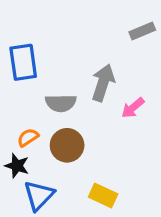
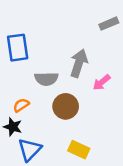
brown circle: (67, 145) -> (66, 106), moved

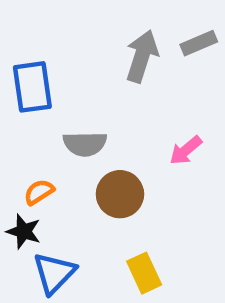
gray arrow: (79, 63) -> (142, 56), moved
yellow rectangle: (79, 150) -> (144, 273), turned 40

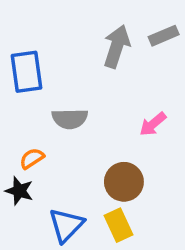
brown circle: (120, 194) -> (124, 182), moved
blue triangle: (54, 273) -> (66, 225), moved

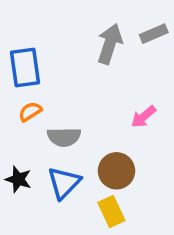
gray semicircle: (70, 119) -> (64, 137), moved
orange semicircle: (32, 158) -> (30, 112), moved
blue triangle: (66, 225) -> (64, 183), moved

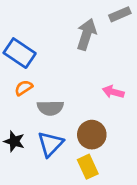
gray rectangle: (154, 34) -> (120, 14), moved
blue rectangle: (25, 68) -> (20, 53), turned -48
pink arrow: (144, 117) -> (113, 92), turned 55

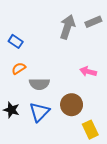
gray rectangle: (120, 14) -> (93, 22), moved
blue rectangle: (20, 53) -> (16, 41), size x0.6
yellow rectangle: (88, 167) -> (90, 130), moved

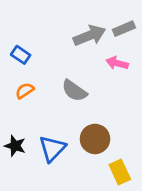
gray arrow: (67, 27) -> (89, 36), turned 50
pink arrow: (88, 71) -> (117, 63), moved
gray semicircle: (39, 84) -> (74, 91), moved, turned 36

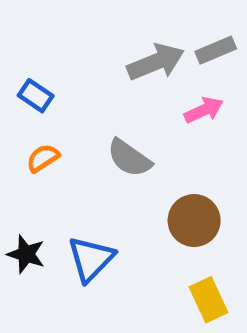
pink arrow: (117, 63) -> (204, 110), turned 140
brown circle: (95, 139) -> (194, 221), moved

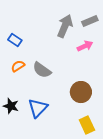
gray arrow: (156, 62) -> (65, 26), turned -45
gray semicircle: (129, 158) -> (42, 70), moved

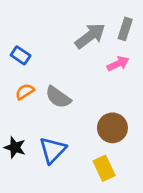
gray rectangle: (90, 21) -> (125, 29), turned -49
gray arrow: (65, 26) -> (90, 36), turned 30
yellow rectangle: (87, 125) -> (104, 168), moved

